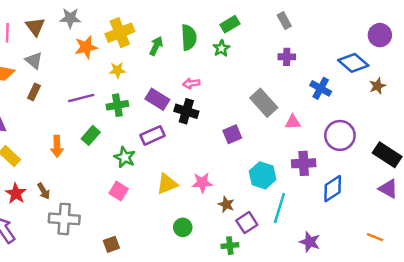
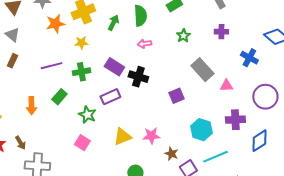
green star: (221, 48) -> (183, 36), moved
pink arrow: (191, 83) -> (144, 44), moved
cyan line: (279, 208) -> (215, 157), turned 50

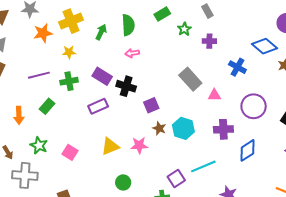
green star: (183, 36) -> (184, 29), moved
purple square: (176, 96) -> (151, 105), moved
green star: (87, 115) -> (39, 145), moved
cyan hexagon: (201, 130) -> (183, 128), moved
brown star: (171, 154) -> (159, 128), moved

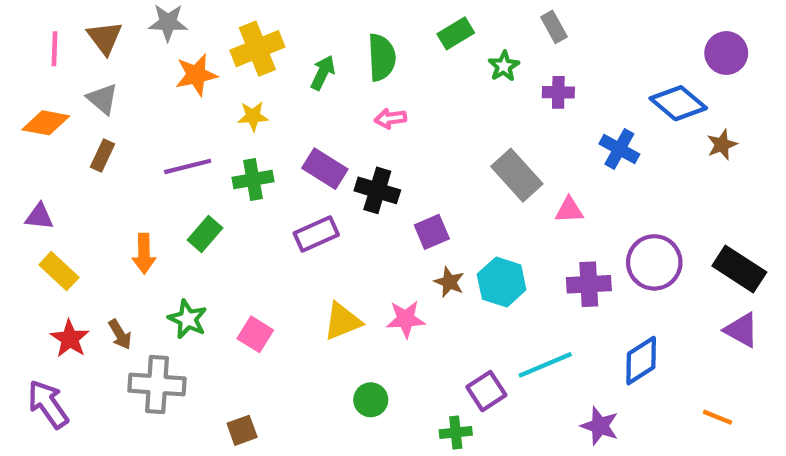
purple circle: (254, 106) -> (654, 262), moved
blue diamond: (248, 150) -> (641, 361), moved

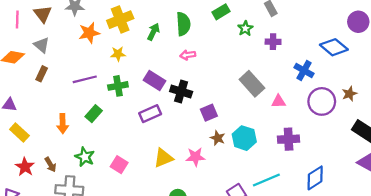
brown star: (722, 145) -> (349, 94), moved
purple circle: (654, 262) -> (322, 101), moved

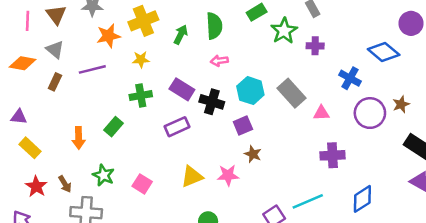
green star: (245, 28) -> (284, 31), size x1.5
purple line: (85, 79) -> (92, 69), moved
cyan hexagon: (244, 138) -> (250, 91), moved

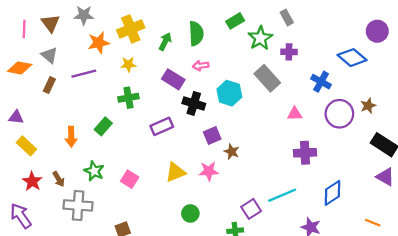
purple rectangle: (182, 89) -> (173, 79), moved
gray rectangle: (291, 93) -> (267, 78), moved
purple square: (243, 125) -> (212, 136), moved

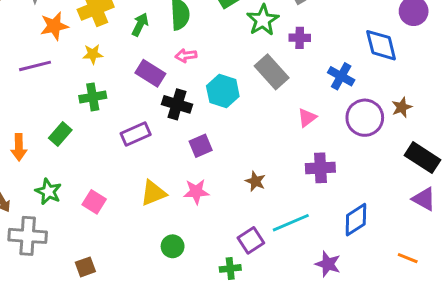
blue diamond: (352, 58) -> (381, 45), turned 36
pink triangle: (295, 114) -> (307, 118), turned -35
brown star: (232, 152) -> (255, 181), moved

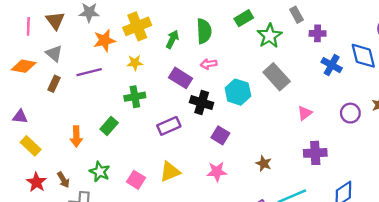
purple cross: (300, 38) -> (318, 33), moved
blue cross: (341, 76) -> (332, 65), moved
purple circle: (365, 118) -> (350, 113), size x0.7
purple square: (201, 146) -> (220, 135), turned -36
yellow triangle: (153, 193) -> (170, 172), moved

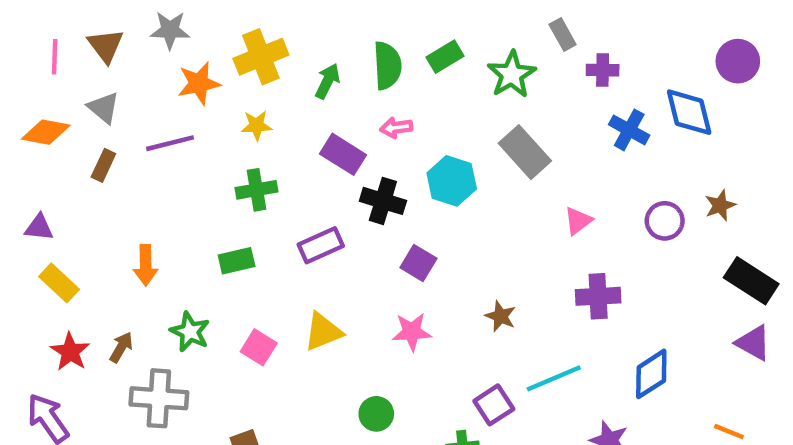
green rectangle: (244, 18) -> (445, 57), moved
green rectangle: (109, 126) -> (237, 261), moved, turned 36
brown arrow: (63, 180) -> (121, 347), turned -119

